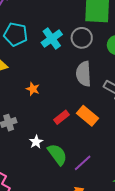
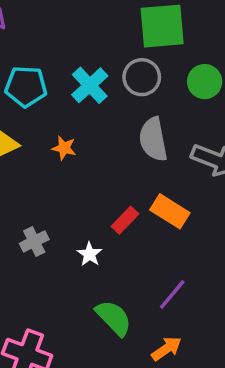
orange star: (33, 89) -> (64, 148), moved
white star: (36, 142) -> (89, 254), moved
green semicircle: (57, 154) -> (114, 318), moved

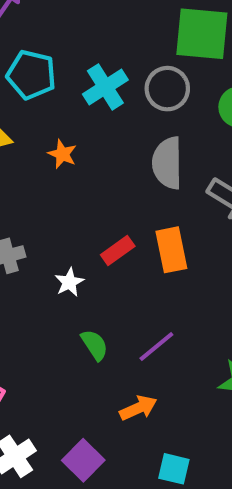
orange rectangle: (170, 211) -> (171, 250), turned 36
green semicircle: (114, 318) -> (95, 345), moved, size x0.7

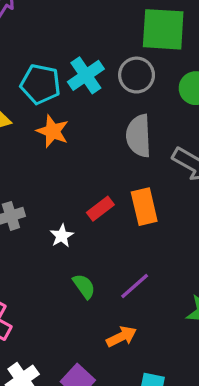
cyan pentagon: (31, 75) -> (40, 84), moved
orange star: (62, 154) -> (53, 131), size x1.4

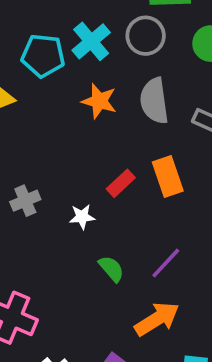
orange star: (53, 131) -> (99, 101), moved
white star: (62, 236) -> (82, 217), turned 30
orange arrow: (121, 337) -> (157, 319), size x1.4

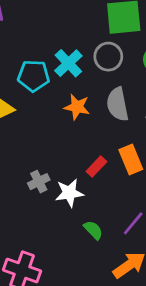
gray cross: (25, 201) -> (39, 182), moved
white star: (82, 217) -> (69, 193), size x1.5

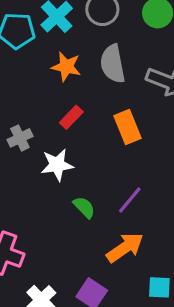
red rectangle: (96, 167) -> (71, 117), moved
gray cross: (39, 182) -> (20, 138), moved

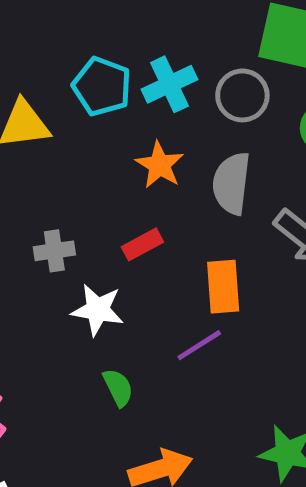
purple line: (130, 200) -> (199, 345), moved

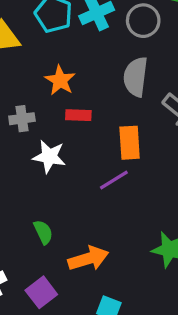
orange star: (160, 165) -> (60, 80), moved
red rectangle: (142, 244) -> (78, 115), turned 30
green semicircle: (118, 388) -> (43, 232), moved

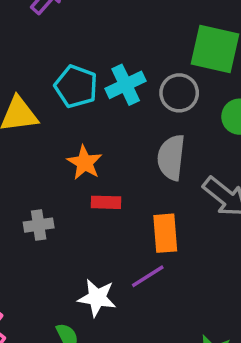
gray cross: (22, 119) -> (39, 225), moved
white star: (49, 157) -> (97, 298), moved

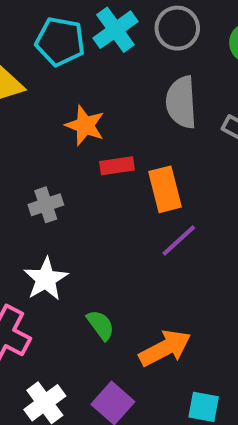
orange rectangle: (165, 233) -> (165, 189), moved
white star: (97, 298) -> (46, 279), moved, turned -30

